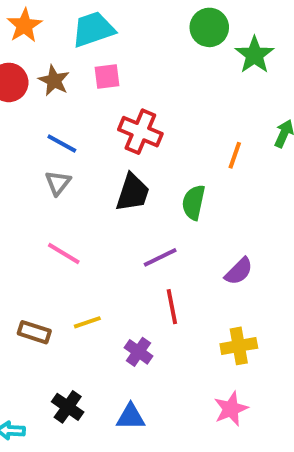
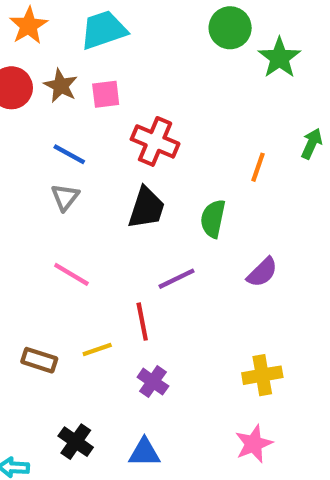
pink square: (107, 77) -> (106, 94), moved
purple semicircle: (239, 271) -> (262, 272), moved
red line: (172, 307) -> (142, 322), moved

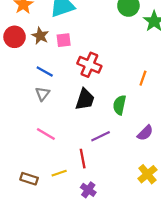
yellow cross: (262, 375) -> (147, 174), moved, turned -30

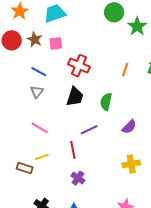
orange line: (143, 78) -> (125, 70), moved
yellow line: (59, 173) -> (42, 157), moved
yellow cross: (147, 174) -> (131, 164), turned 30

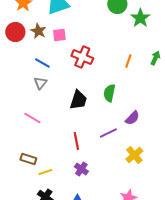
black trapezoid: (75, 97) -> (78, 100), moved
pink line: (40, 128) -> (32, 118), moved
purple line: (89, 130) -> (108, 133), moved
yellow line: (42, 157) -> (45, 172), moved
yellow cross: (131, 164) -> (134, 155), turned -30

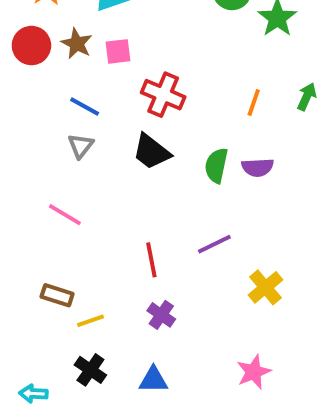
black trapezoid: (78, 100) -> (151, 152), moved, turned 110
purple semicircle: (132, 118) -> (258, 167), moved, turned 42

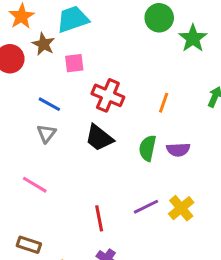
brown star: (77, 44) -> (44, 44), moved
orange line: (254, 103) -> (164, 103), moved
yellow cross: (265, 287) -> (181, 208), moved

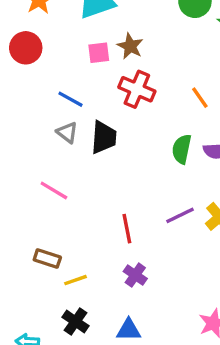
brown star: (44, 44) -> (130, 46), moved
orange line: (164, 103) -> (200, 98), turned -54
gray triangle: (46, 133) -> (67, 132), turned -30
black trapezoid: (99, 138) -> (104, 137), moved, turned -124

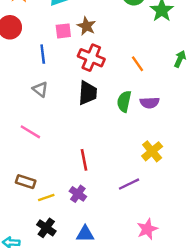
blue line: (71, 99) -> (43, 54), moved, turned 54
black trapezoid: (104, 137) -> (88, 93), moved
purple line: (180, 215) -> (129, 184), moved
purple cross: (135, 275) -> (78, 194), moved

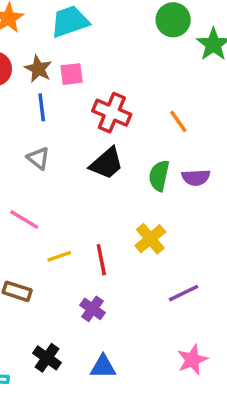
brown star: (86, 26) -> (38, 69), moved
black trapezoid: (88, 93) -> (107, 163), turned 45
yellow cross: (152, 151) -> (150, 239), moved
purple line: (129, 184) -> (184, 293), moved
yellow line: (46, 197) -> (59, 256), moved

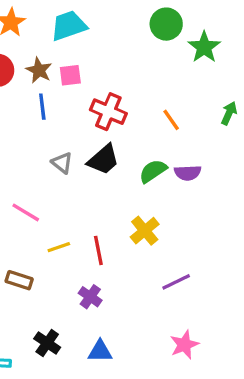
gray triangle: (38, 158) -> (62, 163), moved
green semicircle: (159, 176) -> (153, 171), turned 44

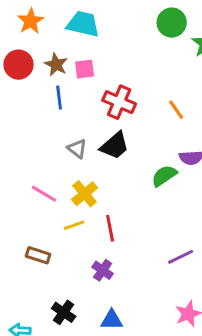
cyan trapezoid: (69, 26) -> (83, 24), turned 32
green semicircle: (153, 171) -> (164, 176), moved
yellow cross: (145, 231) -> (85, 194), moved

